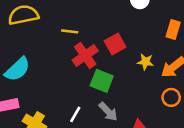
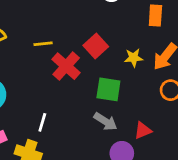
green square: (102, 81) -> (108, 89), moved
white line: (75, 114) -> (42, 122), moved

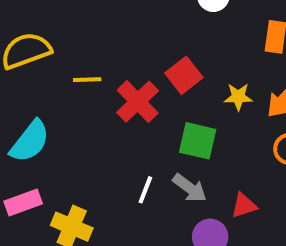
yellow line: (43, 44) -> (87, 80), moved
white line: (42, 122) -> (145, 190), moved

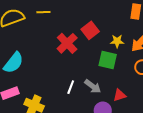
yellow line: (87, 80) -> (43, 12), moved
green square: (198, 141) -> (108, 60), moved

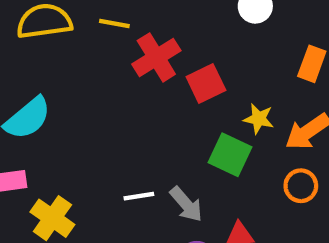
red cross: (67, 43) -> (156, 57), moved
white line: (71, 87) -> (139, 196), turned 48

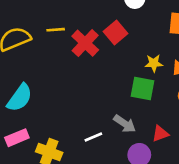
red square: (206, 83) -> (115, 33), moved
white line: (139, 196) -> (93, 137), moved

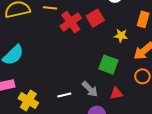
yellow star: (154, 63) -> (121, 36), moved
red triangle: (160, 134) -> (116, 93), moved

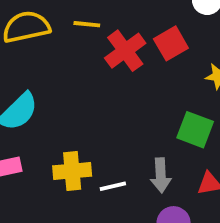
gray arrow: (90, 89) -> (161, 175), turned 42
yellow cross: (28, 100) -> (72, 171), moved, turned -36

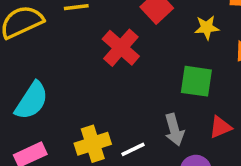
red cross: (125, 51) -> (121, 48), moved

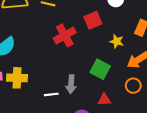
gray arrow: (174, 130) -> (71, 84), moved
yellow cross: (93, 144) -> (17, 78), moved

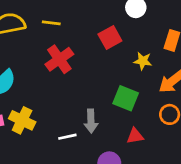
red cross: (65, 35) -> (59, 59), moved
yellow cross: (17, 78) -> (22, 120), turned 30

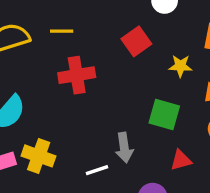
red cross: (59, 59) -> (77, 75), turned 32

